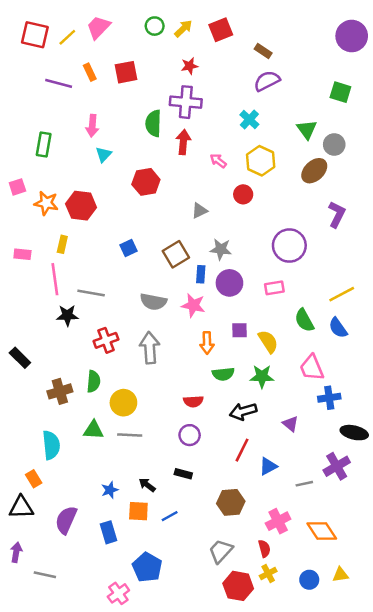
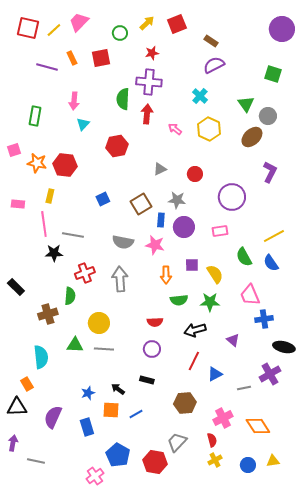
green circle: (155, 26) -> (120, 33), moved
red circle: (243, 194) -> (195, 174), moved
green semicircle: (94, 381) -> (70, 296), moved
red hexagon: (238, 586) -> (155, 462), moved

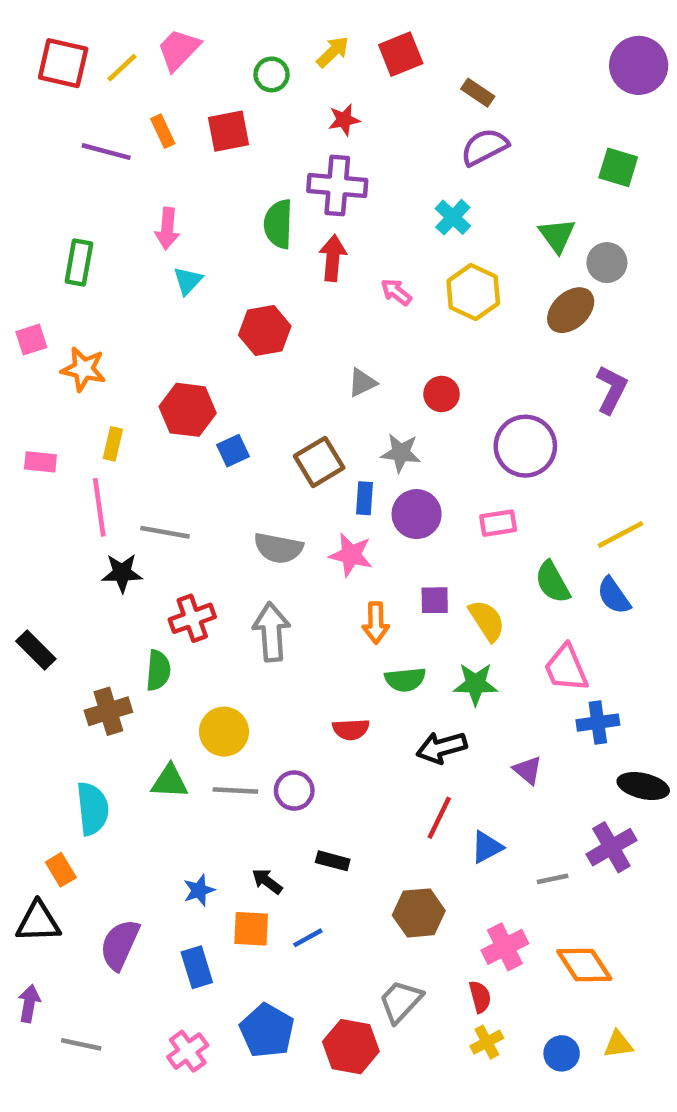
red hexagon: (65, 165) -> (188, 410), moved
purple circle: (152, 349) -> (294, 791), moved
pink cross: (95, 476) -> (188, 1051), moved

